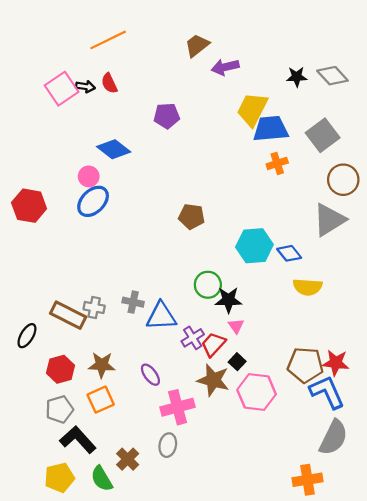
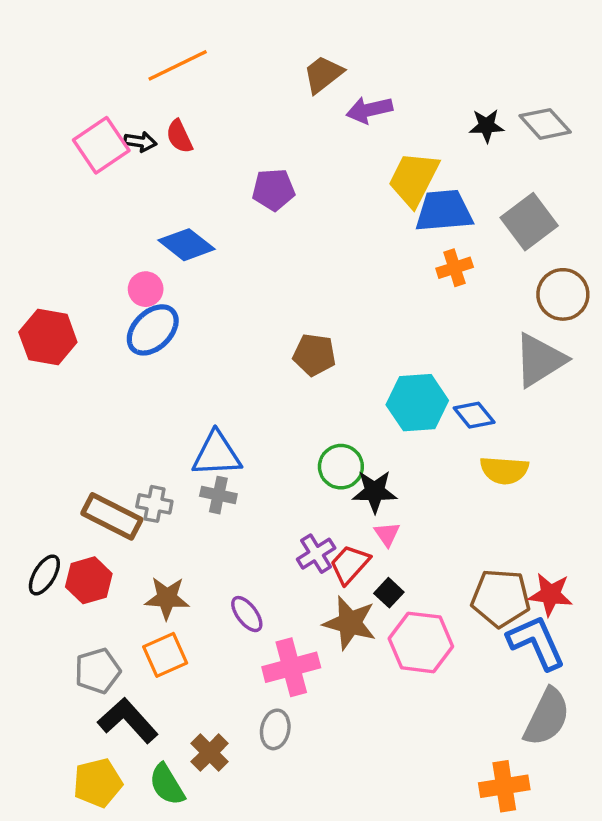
blue triangle: (161, 316) -> (217, 454), moved
black ellipse: (27, 336) -> (44, 575), moved
red hexagon: (61, 369) -> (89, 580), moved

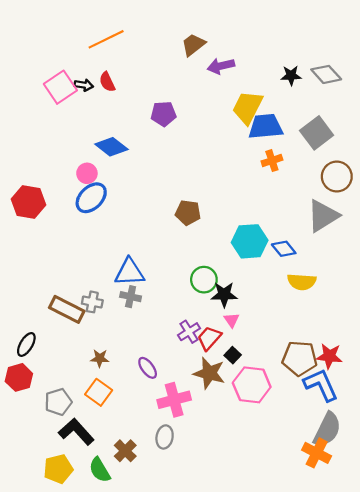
red hexagon: (89, 580) -> (19, 377), moved
brown star: (167, 598) -> (100, 358), size x0.7
orange square: (165, 655) -> (99, 392), turned -30
orange cross: (504, 786) -> (317, 453), moved, turned 36

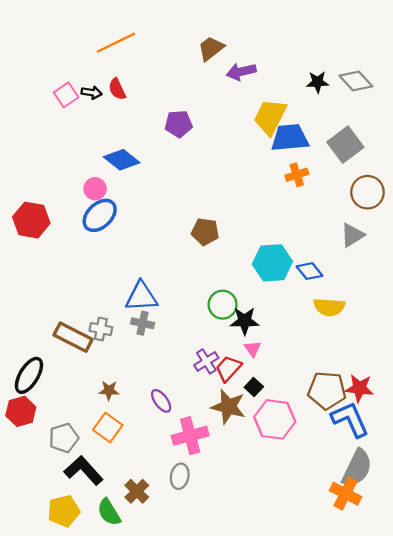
pink square: (60, 87) -> (66, 95), size x0.7
gray triangle: (323, 216) -> (352, 235), size x0.7
black ellipse: (26, 344) -> (29, 375), size x1.4

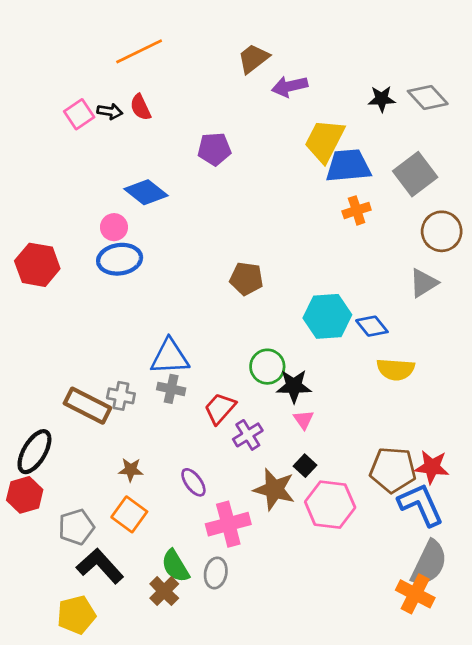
blue ellipse: (100, 215) -> (120, 259), turned 36
red trapezoid: (228, 368) -> (220, 408), moved
green semicircle: (109, 512) -> (175, 566), moved

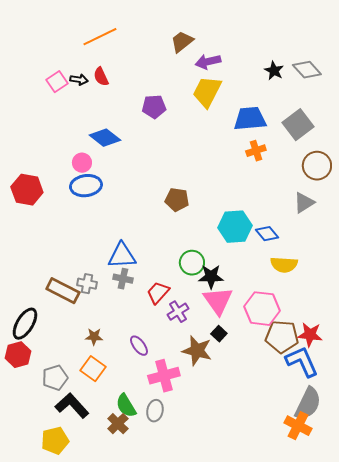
black star: (382, 99) -> (274, 71), turned 30
yellow trapezoid: (325, 141) -> (207, 92), moved
pink triangle: (304, 420) -> (218, 301), size x2.0
pink hexagon: (330, 505) -> (262, 309), moved

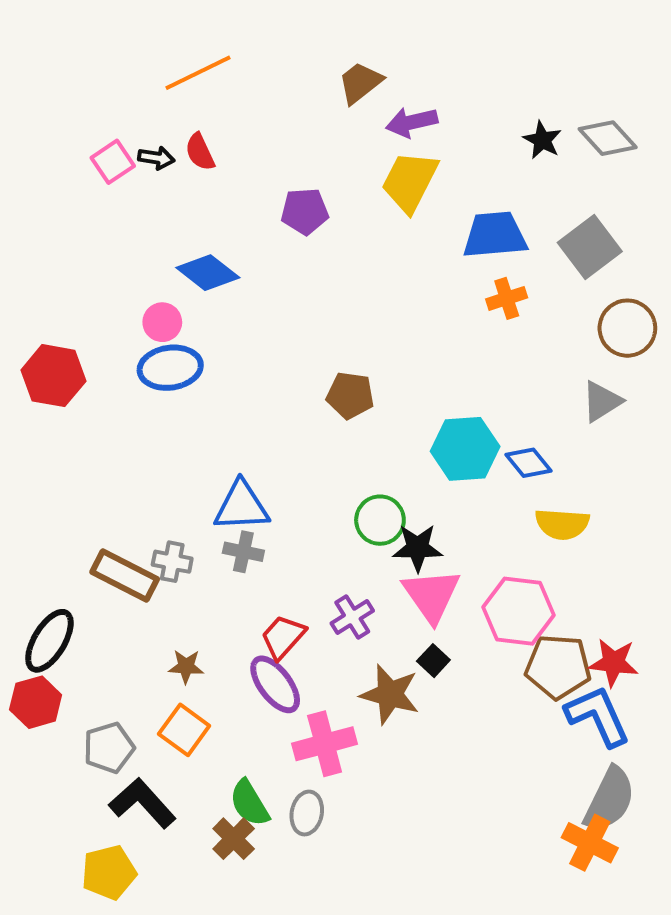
red trapezoid: (158, 293) -> (283, 637), moved
purple ellipse: (139, 346) -> (275, 684), size x1.4

